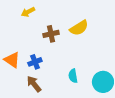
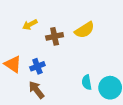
yellow arrow: (28, 12) -> (30, 25), moved
cyan semicircle: (73, 76) -> (87, 82), moved

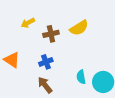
blue cross: (37, 66) -> (46, 62), moved
brown arrow: (36, 90) -> (45, 85), moved

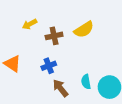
brown arrow: (45, 85) -> (60, 88), moved

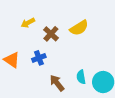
brown cross: (54, 36) -> (51, 34), turned -35
blue cross: (49, 66) -> (39, 58), moved

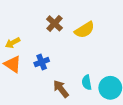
yellow arrow: (28, 23) -> (13, 43), moved
brown cross: (51, 34) -> (55, 23), moved

